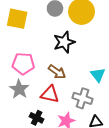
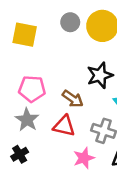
black star: (64, 42) -> (100, 75), moved
black cross: (37, 118) -> (20, 154), moved, turned 32

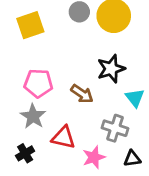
yellow square: (25, 35) -> (30, 25), turned -30
red triangle: (64, 126) -> (63, 137), moved

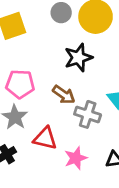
black star: (111, 69) -> (78, 58), moved
gray cross: (115, 128) -> (88, 114), moved

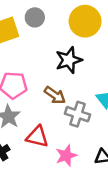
gray circle: (61, 13) -> (35, 17), moved

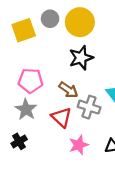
yellow circle: (85, 21) -> (80, 22), moved
red triangle: (37, 137) -> (62, 117), moved, turned 30

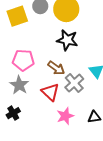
black star: (81, 58) -> (67, 40), turned 30
gray cross: (89, 107) -> (74, 83), turned 30

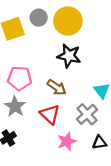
gray cross: (74, 83) -> (87, 114), moved

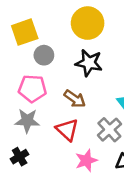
gray circle: (39, 18) -> (44, 55), moved
gray star: (15, 106) -> (27, 121), turned -30

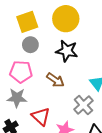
yellow square: (25, 32) -> (27, 22), moved
red triangle: (67, 130) -> (41, 117), moved

